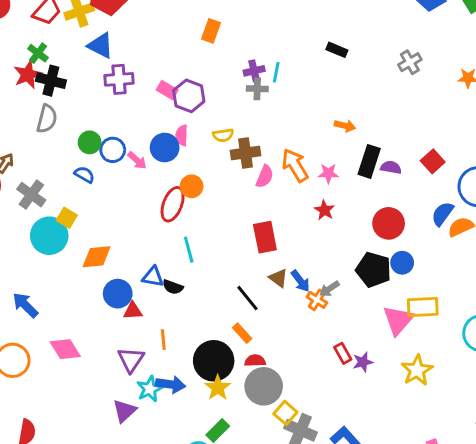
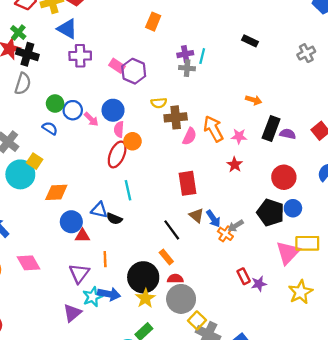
pink semicircle: (182, 135) -> (119, 129), moved

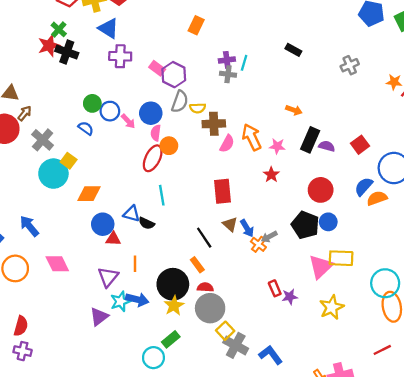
gray semicircle: (23, 84) -> (180, 102), moved

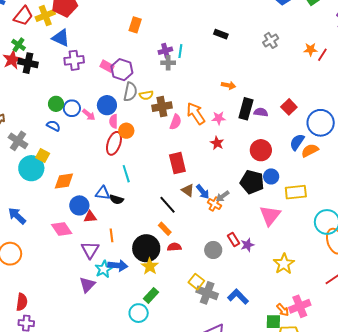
yellow rectangle: (341, 258) -> (296, 192), moved
pink diamond: (57, 264) -> (62, 229), moved
yellow star: (332, 307) -> (284, 264), moved
gray circle: (210, 308) -> (213, 250), moved, size x0.7

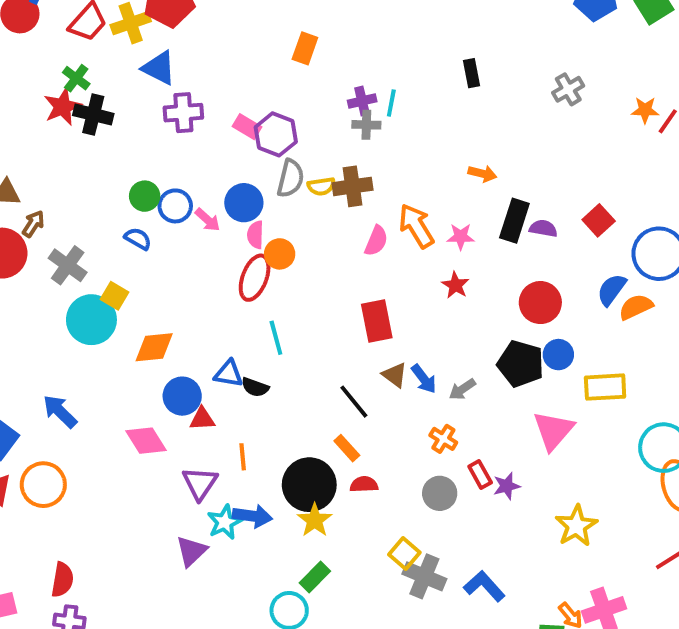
black rectangle: (221, 34) -> (471, 73), turned 56
brown cross: (162, 107) -> (353, 186), moved
orange cross: (214, 204) -> (443, 439), moved

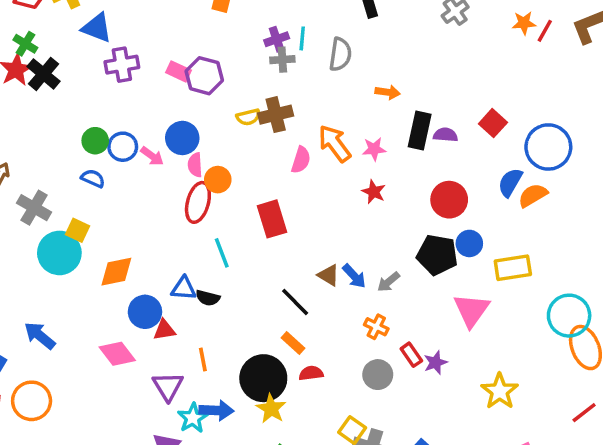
black cross: (93, 114) -> (43, 74), turned 32
gray semicircle: (290, 178) -> (340, 54), moved
red rectangle: (377, 321) -> (272, 219), moved

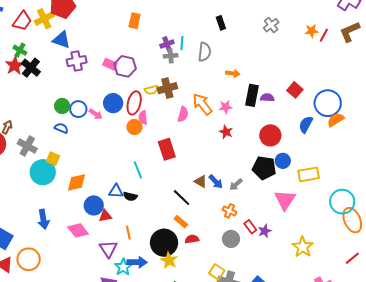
pink semicircle: (195, 165) -> (143, 117), moved
orange semicircle: (533, 195) -> (336, 120), moved
red ellipse: (198, 202) -> (134, 103), moved
blue arrow: (40, 336) -> (43, 219), moved, turned -138

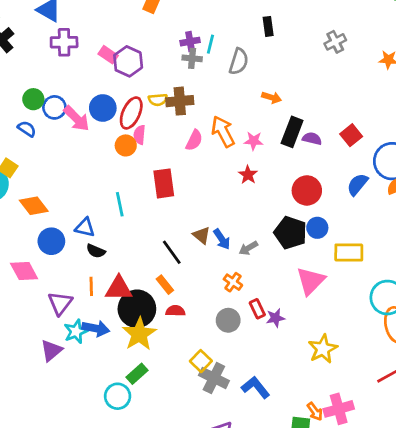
pink arrow: (96, 114) -> (77, 118), size x1.5
orange diamond: (76, 182) -> (34, 206), turned 55
black semicircle: (130, 196) -> (96, 251), moved
red triangle: (105, 216) -> (119, 288), moved, size x1.5
yellow star: (169, 260) -> (139, 334), size x1.4

